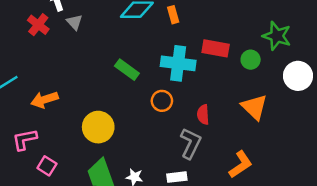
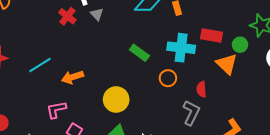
orange triangle: (254, 107) -> (227, 64), moved

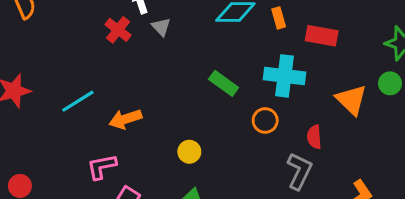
red rectangle: (212, 36) -> (322, 36), moved
green circle: (240, 45) -> (390, 83), moved
yellow circle: (116, 99) -> (189, 152), size x0.6

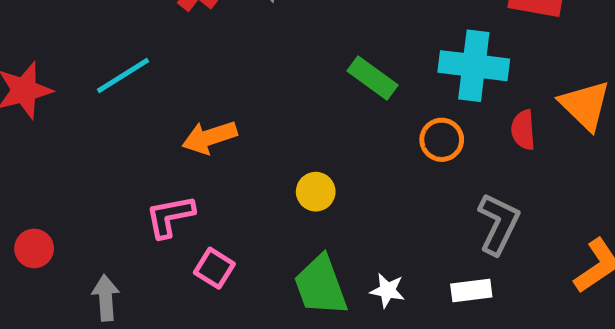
cyan line: (78, 101) -> (123, 76), moved
red semicircle: (314, 137) -> (523, 130), moved

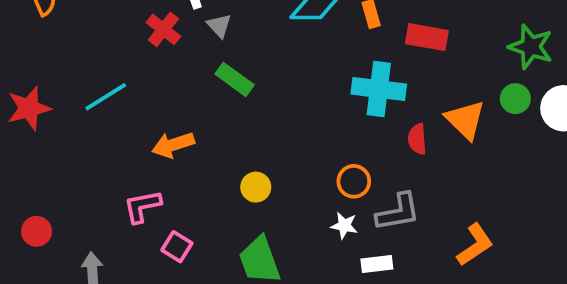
green rectangle: (373, 78) -> (235, 79), moved
orange circle: (442, 140) -> (354, 181), moved
gray L-shape: (499, 224) -> (398, 212), turned 54
white star: (387, 290) -> (344, 226), moved

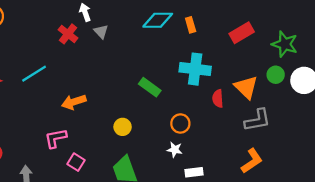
red rectangle: (427, 37) -> (242, 33), moved, turned -40
green rectangle: (235, 79) -> (150, 87), moved
gray L-shape: (398, 212) -> (258, 120), moved

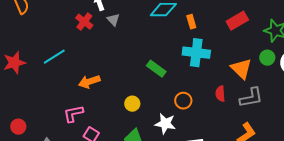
orange rectangle: (191, 25) -> (191, 22), moved
red semicircle: (218, 99) -> (220, 94), moved
white star: (175, 150) -> (165, 124), moved, size x1.5

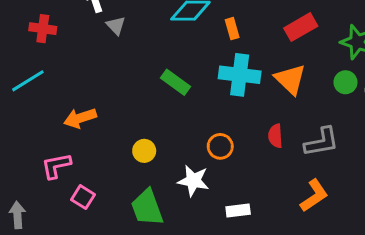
red cross: (84, 22) -> (43, 29), moved, turned -30
green rectangle: (156, 69) -> (175, 82), moved
orange triangle: (241, 69) -> (290, 79), moved

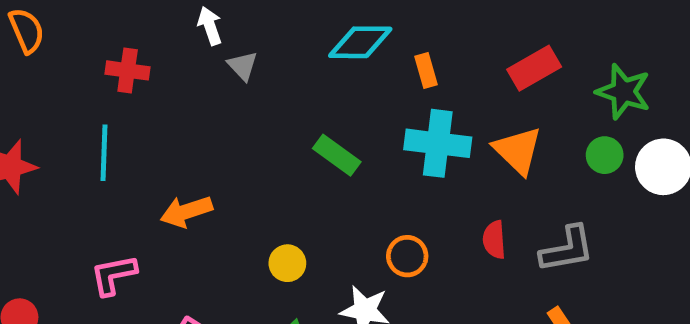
cyan line: (28, 81) -> (104, 153), turned -56
pink L-shape: (56, 166) -> (113, 275), moved

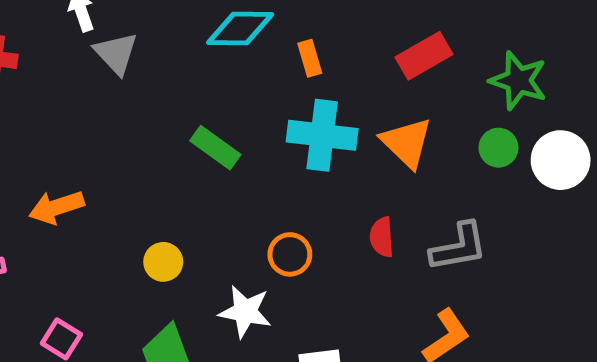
gray triangle: (243, 66) -> (116, 53), size x1.4

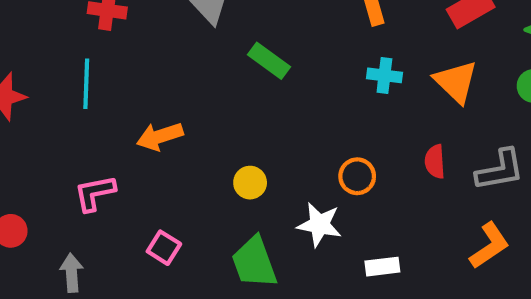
cyan cross: (322, 135) -> (384, 75), size x0.6
green rectangle: (215, 148) -> (269, 61), moved

